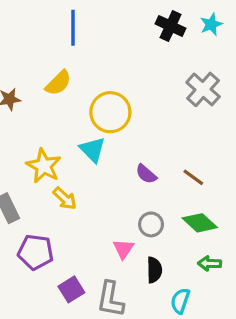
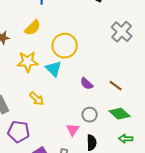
yellow star: (44, 166) -> (28, 62), moved, turned -30

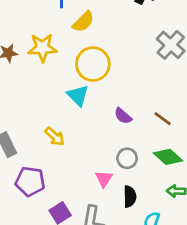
yellow semicircle: (33, 28) -> (83, 22), moved
yellow star: (28, 62) -> (42, 48), moved

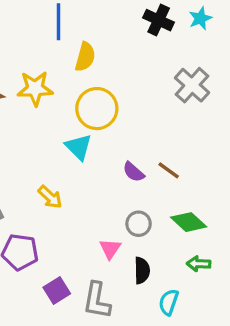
yellow semicircle: (83, 22) -> (85, 57), turned -30
brown line: (163, 119) -> (169, 170), moved

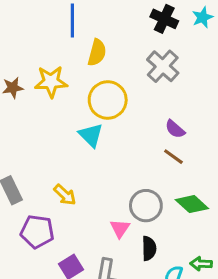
gray cross: (192, 85) -> (163, 66), moved
purple semicircle: (134, 172) -> (175, 129), moved
yellow arrow: (50, 197) -> (65, 195), moved
gray circle: (139, 224) -> (146, 206), size x1.4
green arrow: (199, 264) -> (201, 264), moved

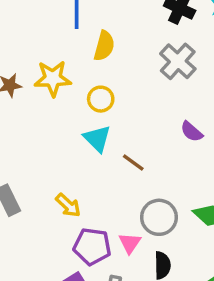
yellow circle: (108, 100) -> (101, 99), moved, size x0.6
brown line: (173, 157) -> (133, 162), moved
purple pentagon: (37, 232) -> (92, 246), moved

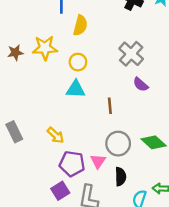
gray cross: (178, 61) -> (131, 54), moved
cyan triangle: (97, 138) -> (76, 89), turned -42
brown line: (133, 162) -> (110, 106), moved, turned 49

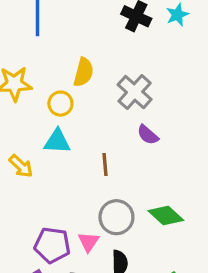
yellow semicircle: (80, 25) -> (84, 72), moved
yellow arrow: (56, 135) -> (21, 166), moved

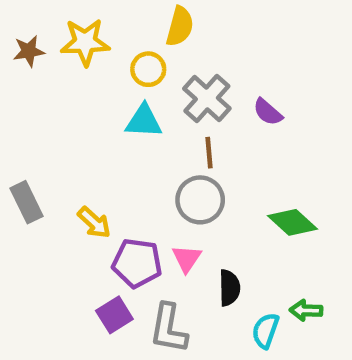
gray cross: (135, 92) -> (207, 98), moved
yellow arrow: (21, 166) -> (94, 222), moved
gray circle: (116, 217) -> (200, 200), moved

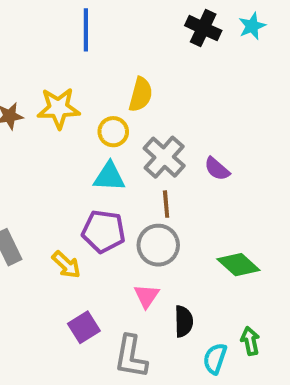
purple pentagon: (137, 263) -> (103, 231), moved
green arrow: (306, 310) -> (250, 341), turned 76
purple square: (114, 315) -> (84, 327), moved

